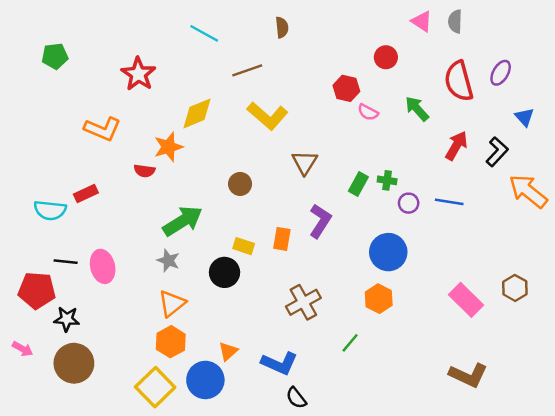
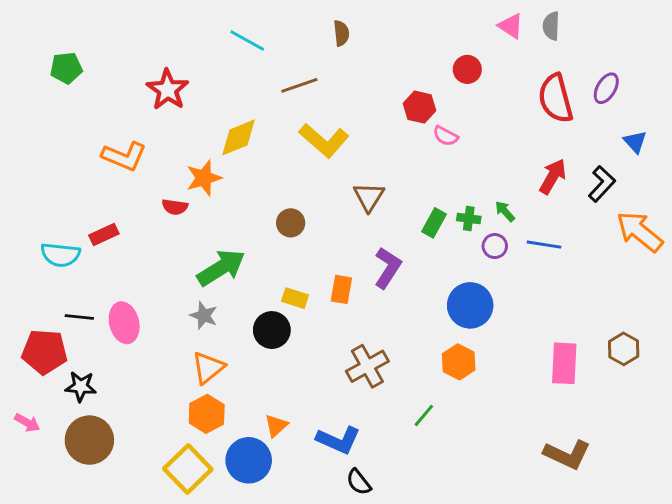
green arrow: (417, 109) -> (505, 211), moved, size x0.7
pink rectangle: (466, 300) -> (564, 363), turned 48

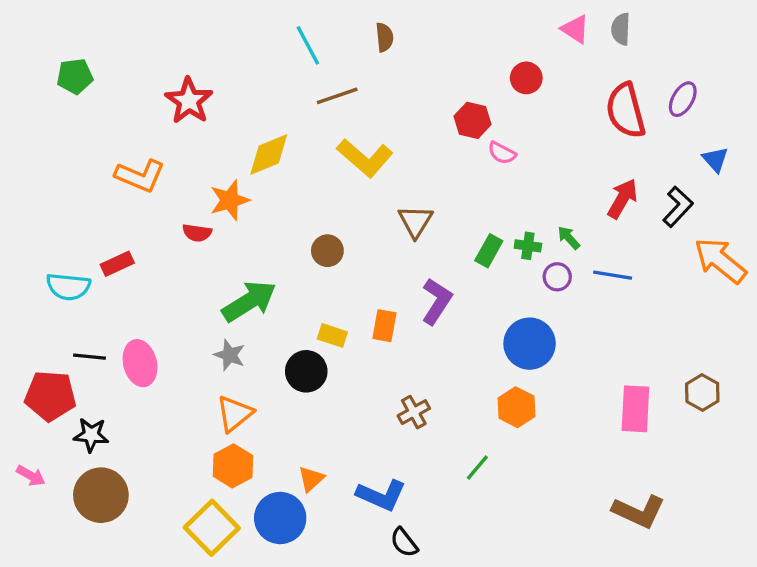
cyan line: (247, 40) -> (308, 45), moved, turned 33
brown cross: (367, 366) -> (414, 412), size x0.7

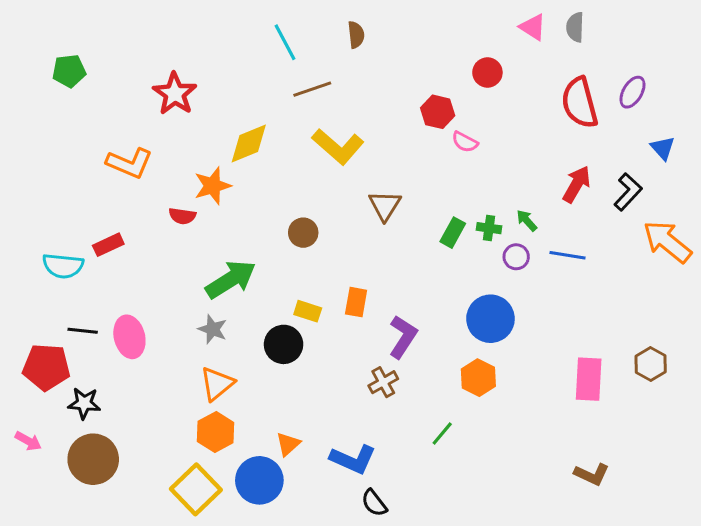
purple L-shape: (437, 301) -> (403, 337), moved
brown L-shape: (639, 511) -> (592, 474), size x0.7

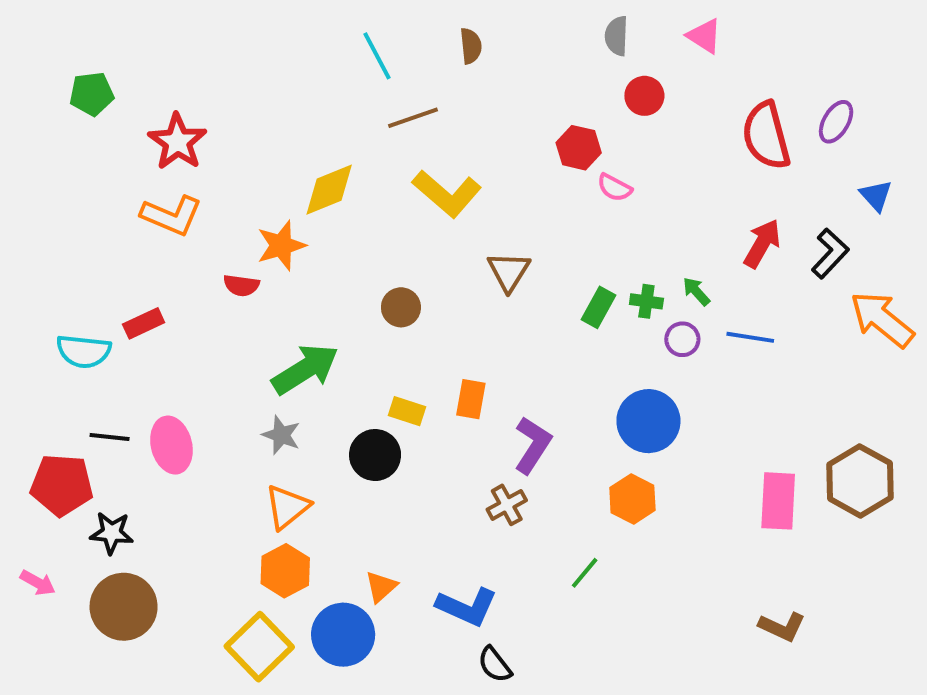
gray semicircle: (575, 27) -> (617, 36), moved
red star: (175, 94) -> (177, 142), moved
brown hexagon: (651, 364) -> (860, 481), size x1.6

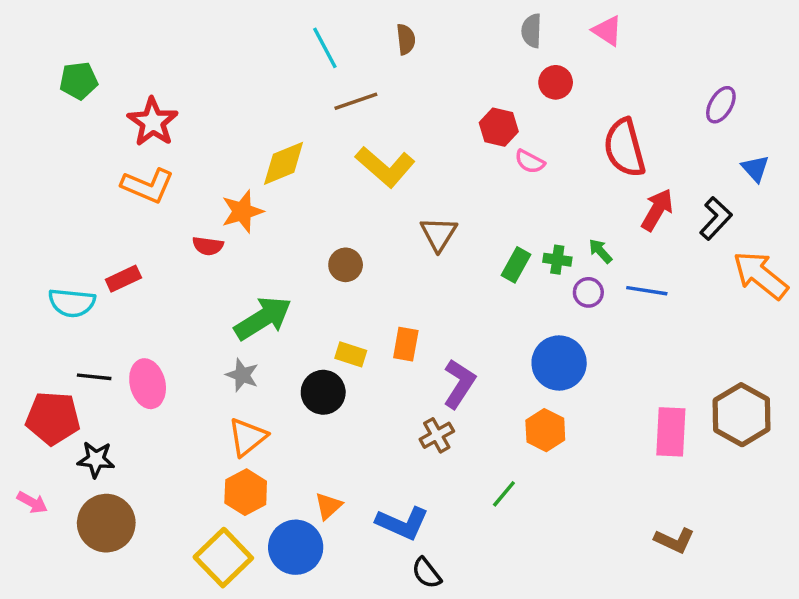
red semicircle: (766, 136) -> (624, 148), moved

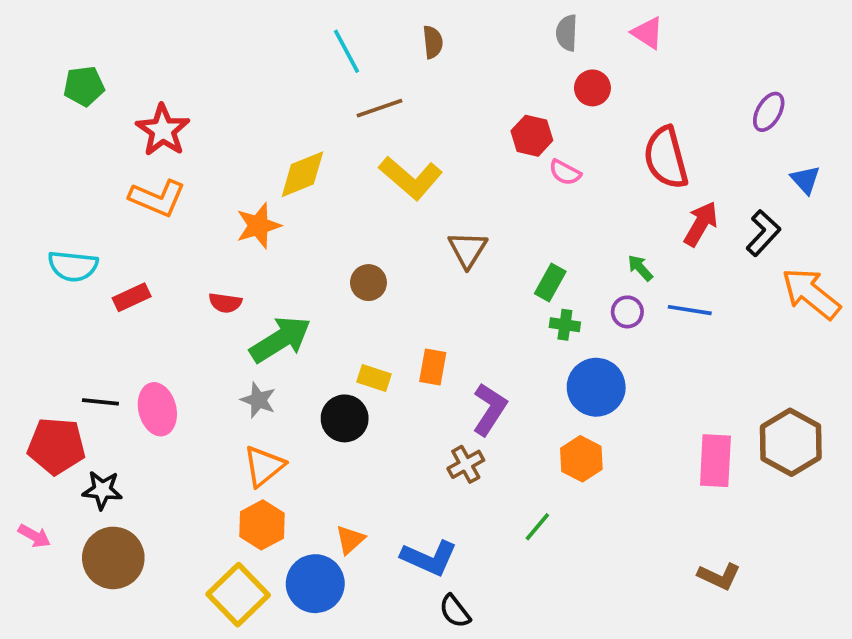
red semicircle: (208, 246) -> (225, 303), moved
green cross: (557, 260) -> (565, 325), moved
cyan semicircle: (72, 303) -> (73, 266), moved

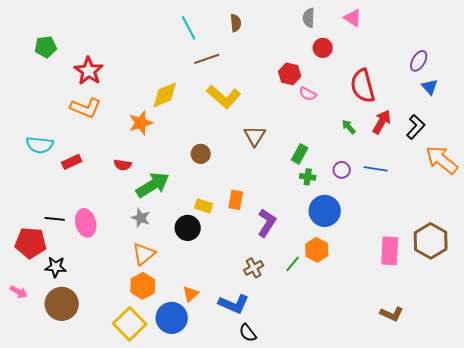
blue triangle: (805, 180) -> (430, 87), moved
green arrow: (640, 268) -> (349, 127), moved
brown cross: (466, 464) -> (254, 268), moved
green line: (537, 527) -> (293, 264), moved

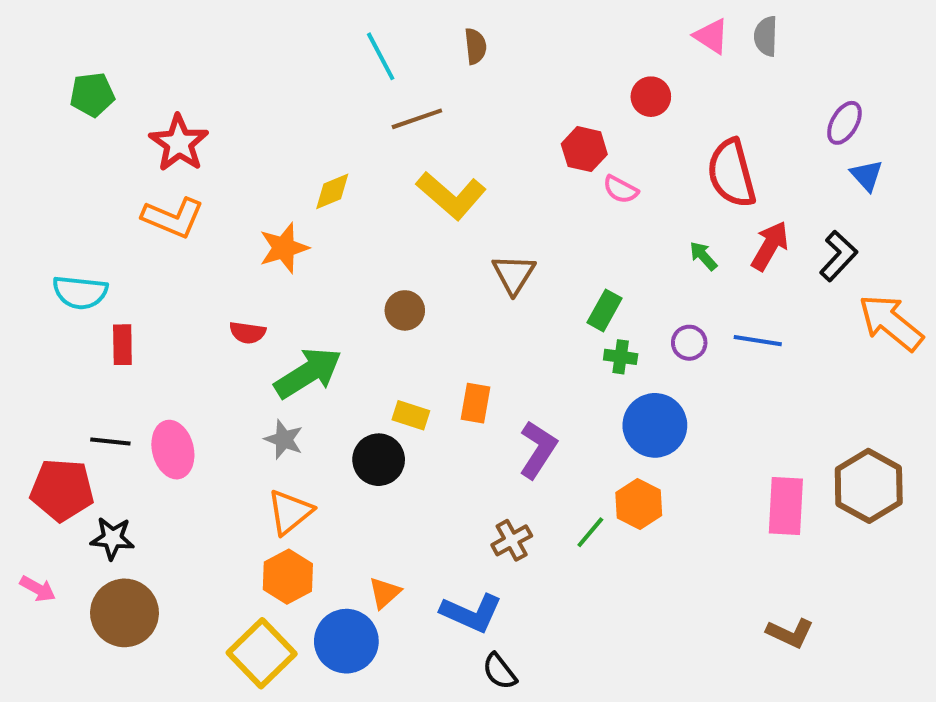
gray semicircle: (309, 18) -> (766, 36), moved
yellow diamond: (165, 95) -> (332, 191), size x0.7
red rectangle: (72, 162) -> (122, 345), moved, turned -66

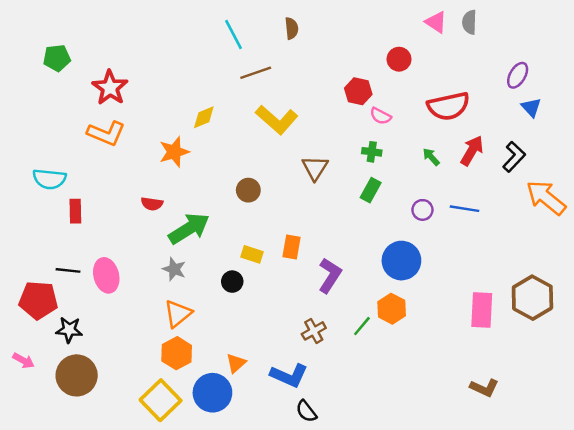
red semicircle: (732, 173) -> (448, 106), turned -87
green cross: (621, 357) -> (372, 152), moved
black circle: (379, 460) -> (232, 282), size x0.7

